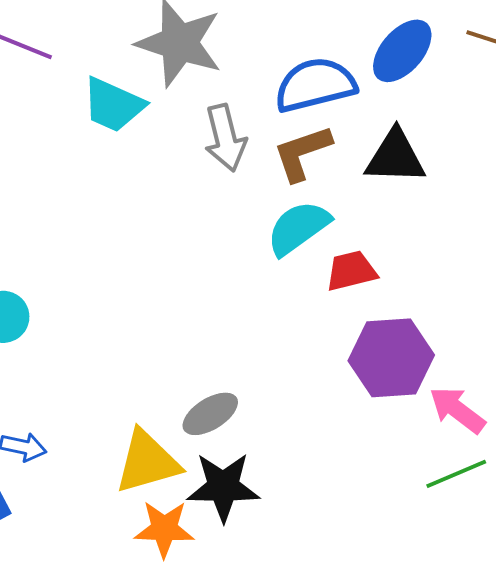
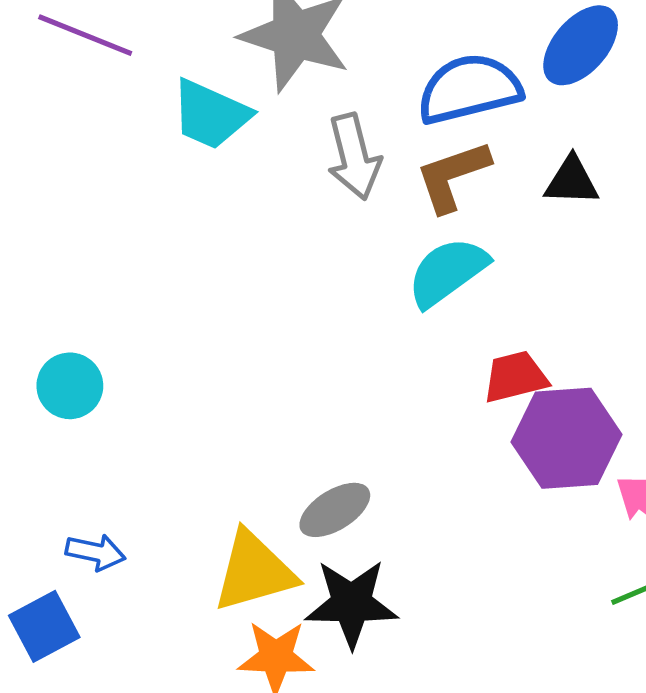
black triangle: (395, 157) -> (572, 181), size x0.7
red trapezoid: (351, 271) -> (515, 377), moved

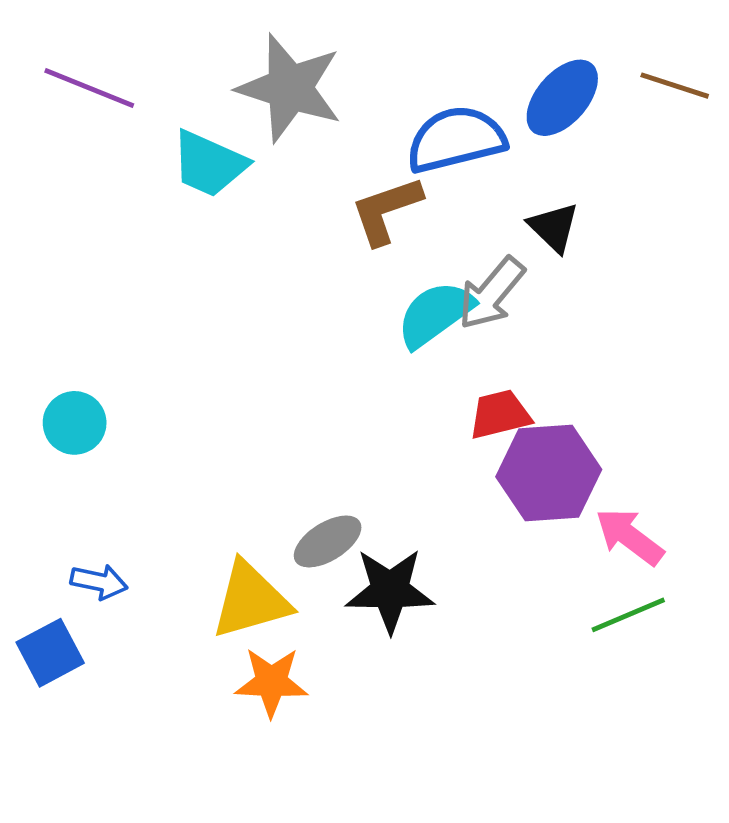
gray arrow: (354, 157) -> (491, 293), moved, turned 54
brown L-shape: (453, 176) -> (386, 210), moved
black triangle: (572, 181) -> (554, 227), turned 42
black star: (351, 603) -> (390, 590), moved

